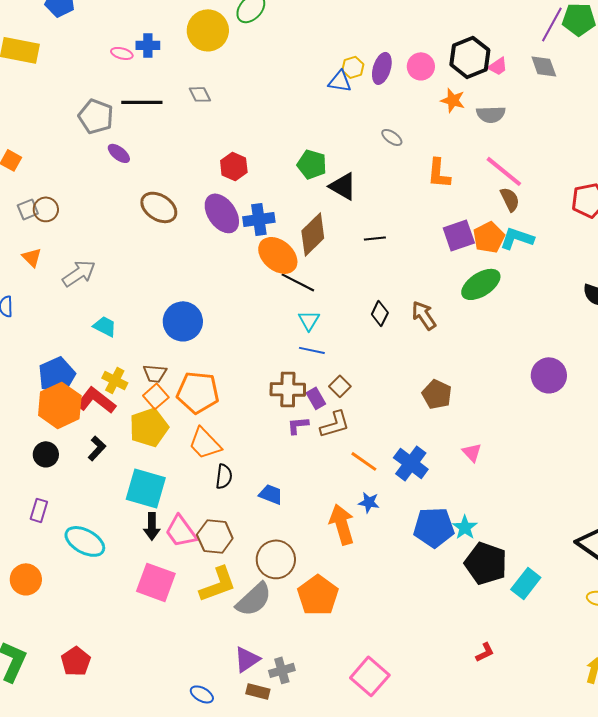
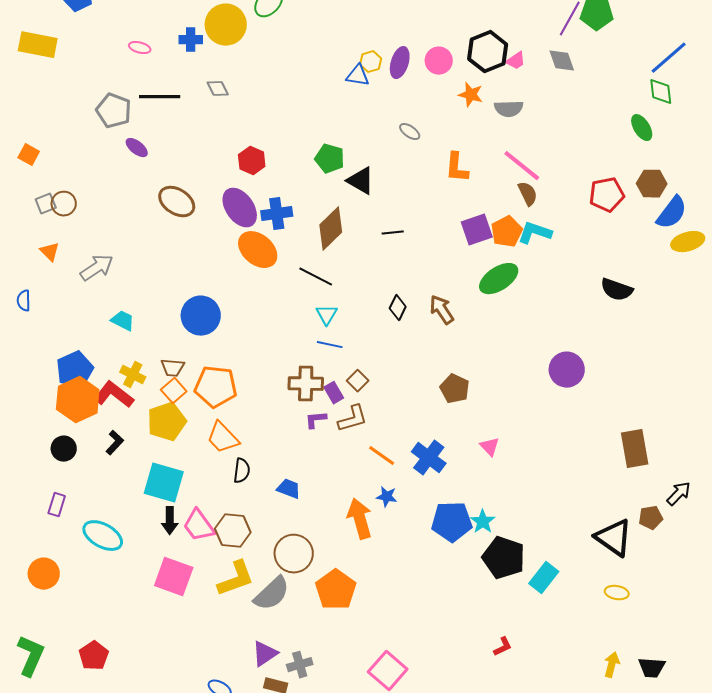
blue cross: (148, 45) -> (191, 40), moved
orange ellipse: (278, 255) -> (258, 250), moved

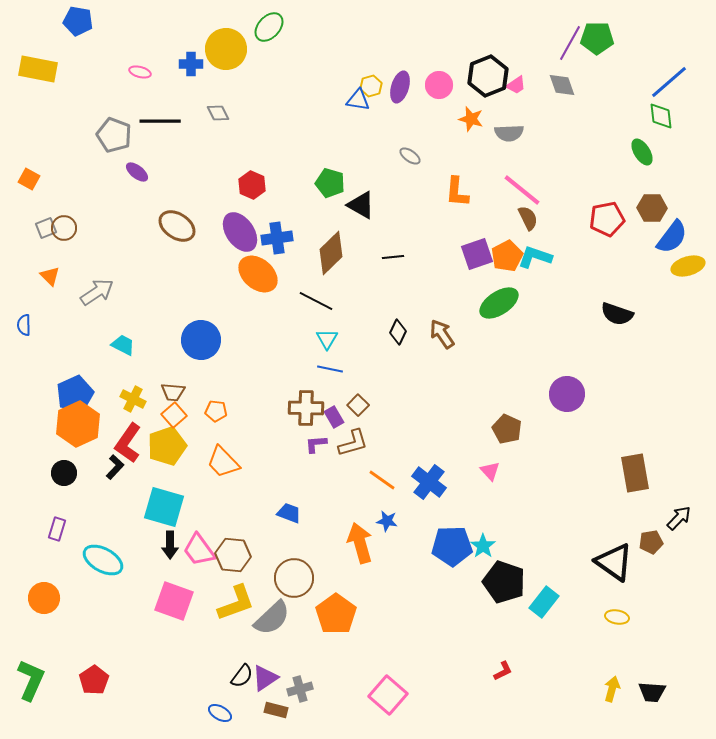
orange pentagon: (216, 387) -> (216, 411), size x0.5
brown pentagon: (455, 389) -> (507, 429), moved
red L-shape: (114, 395) -> (128, 443), moved, turned -93
black semicircle: (242, 471) -> (242, 676), moved, turned 30

